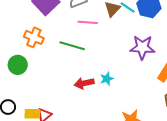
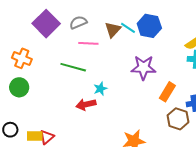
orange cross: (34, 37) -> (22, 58), moved
cyan star: (107, 79) -> (100, 89), moved

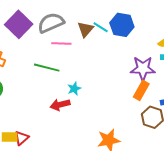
gray semicircle: (78, 22) -> (51, 23), size x1.5
purple star: (143, 68) -> (143, 68), moved

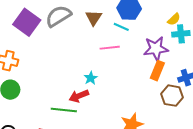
cyan line: (101, 27) -> (121, 27), moved
pink line: (61, 44) -> (110, 48), moved
green line: (47, 68) -> (64, 110), moved

